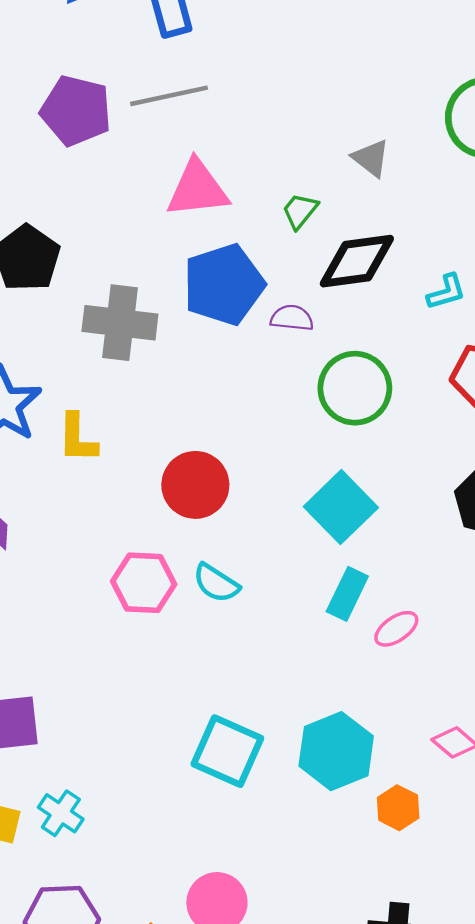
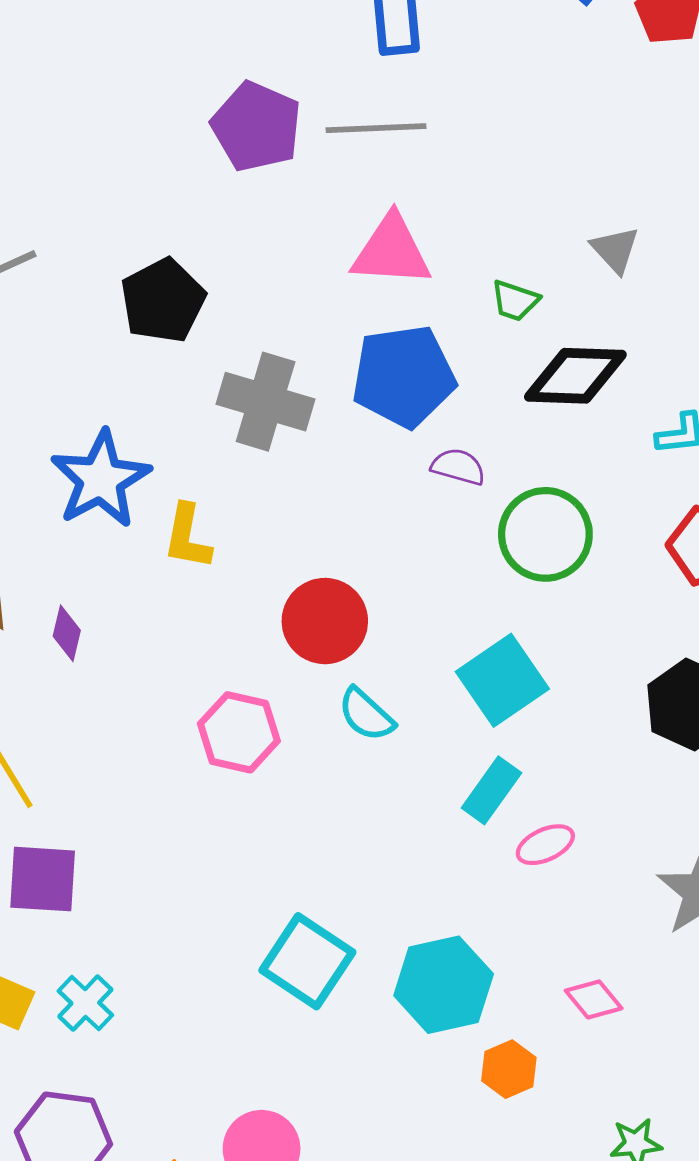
green trapezoid: (300, 211) -> (515, 301), turned -120
purple semicircle: (292, 318) -> (458, 467), moved
cyan semicircle: (216, 583) -> (366, 715), moved

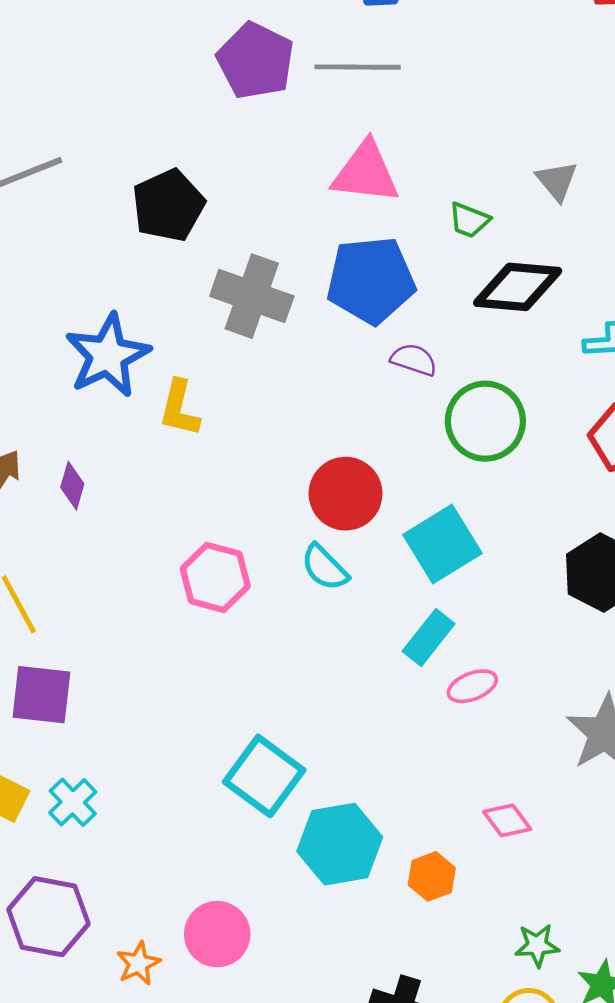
red circle: (325, 621) -> (346, 494), moved
cyan hexagon: (444, 985) -> (340, 844), moved

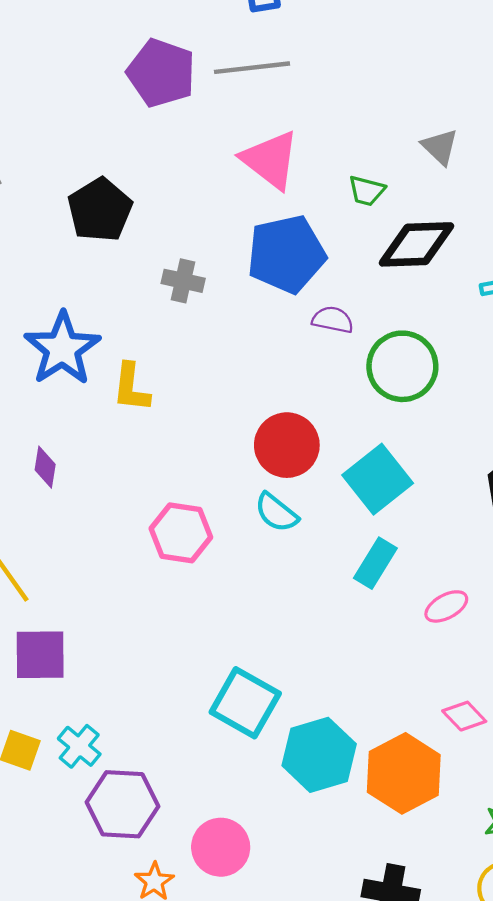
pink triangle: (366, 173) -> (270, 160), turned 38
gray cross: (252, 296) -> (183, 281), size x0.6
pink ellipse: (472, 686) -> (446, 606), moved
orange hexagon: (432, 876) -> (404, 773), size x1.8
purple hexagon: (48, 917) -> (122, 804), moved

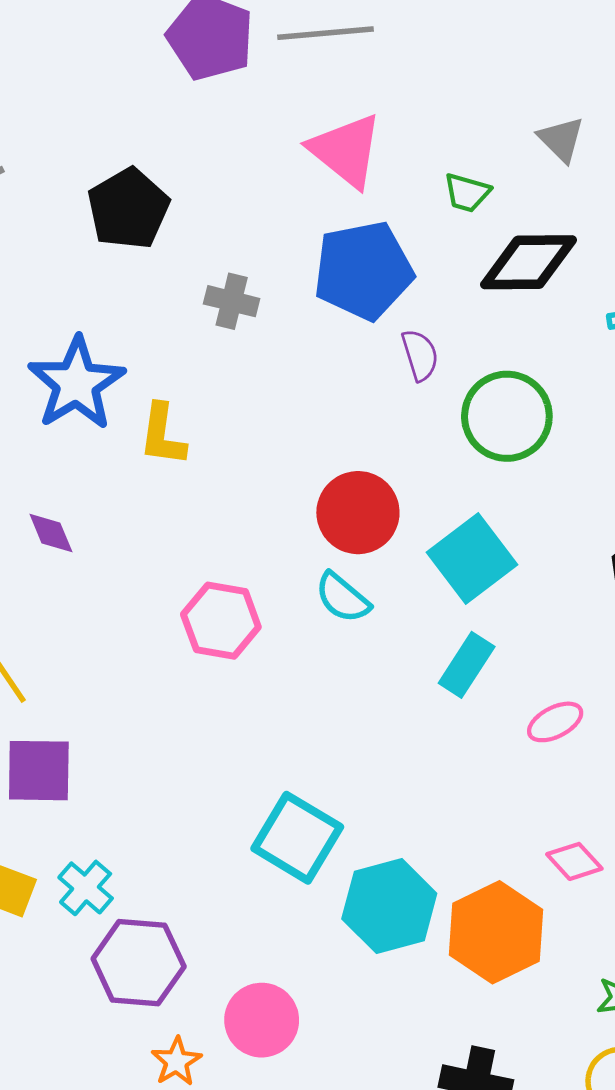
purple semicircle: (333, 320) -> (420, 355), turned 60
purple diamond: (45, 467) -> (51, 533), turned -33

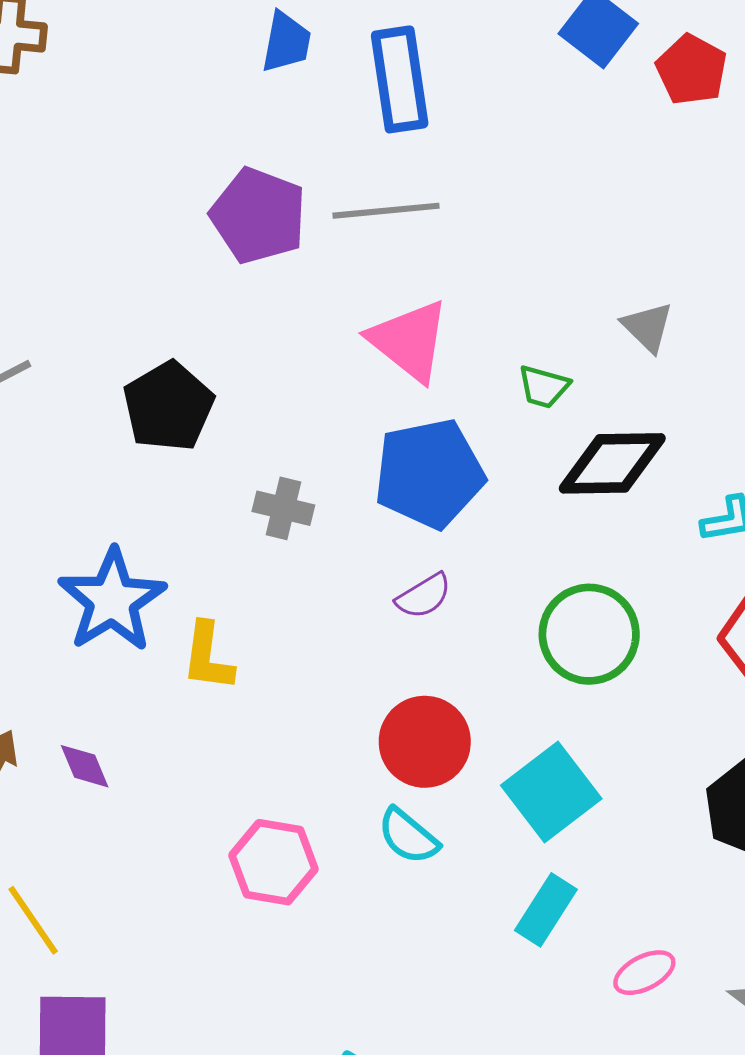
purple semicircle: (420, 355) -> (424, 596), moved, turned 76

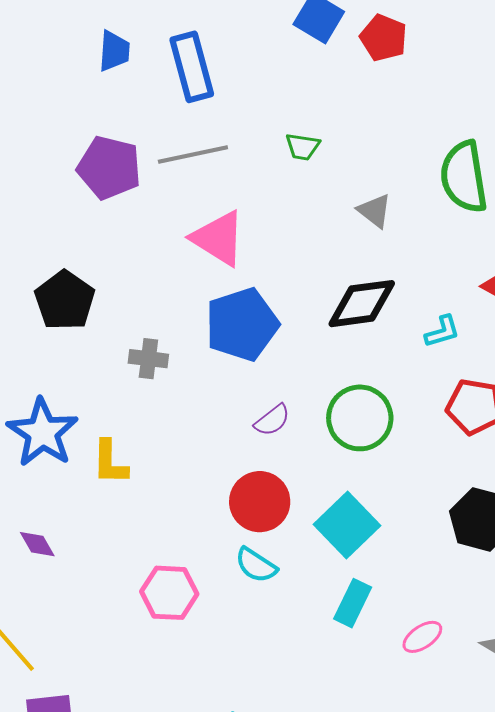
green trapezoid: (544, 387) -> (303, 147), moved
purple semicircle: (424, 596) -> (272, 420), moved

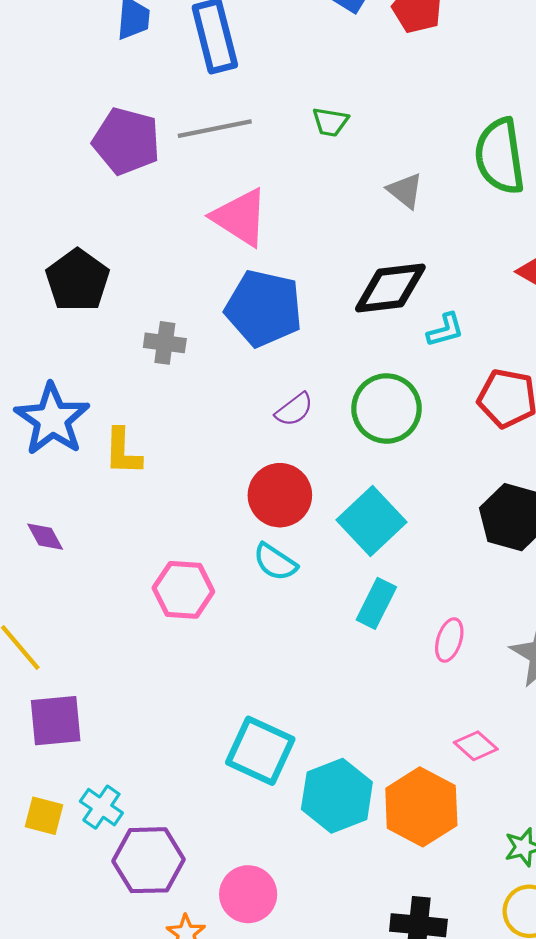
blue pentagon: (242, 324) -> (264, 308), turned 30
cyan L-shape: (442, 331) -> (445, 330), moved
pink ellipse: (422, 637) -> (449, 640), turned -39

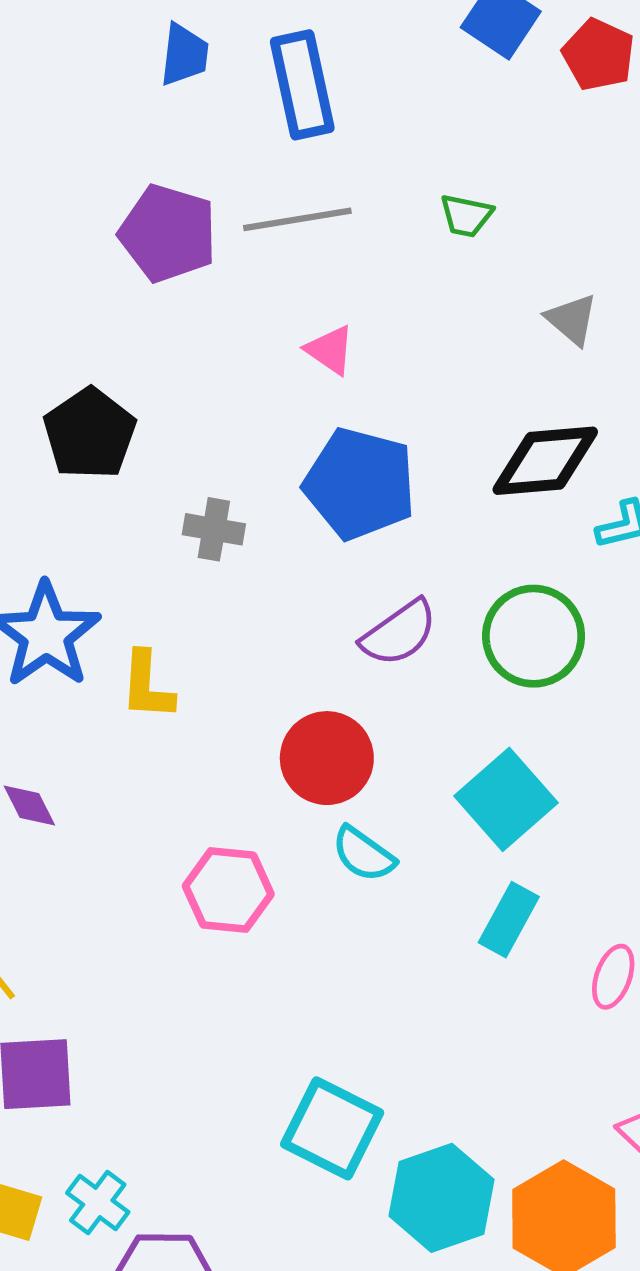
pink triangle: (240, 217) -> (330, 350), size x0.6
purple semicircle: (294, 410) -> (399, 633), size x1.4
red circle: (280, 495) -> (327, 758), moved

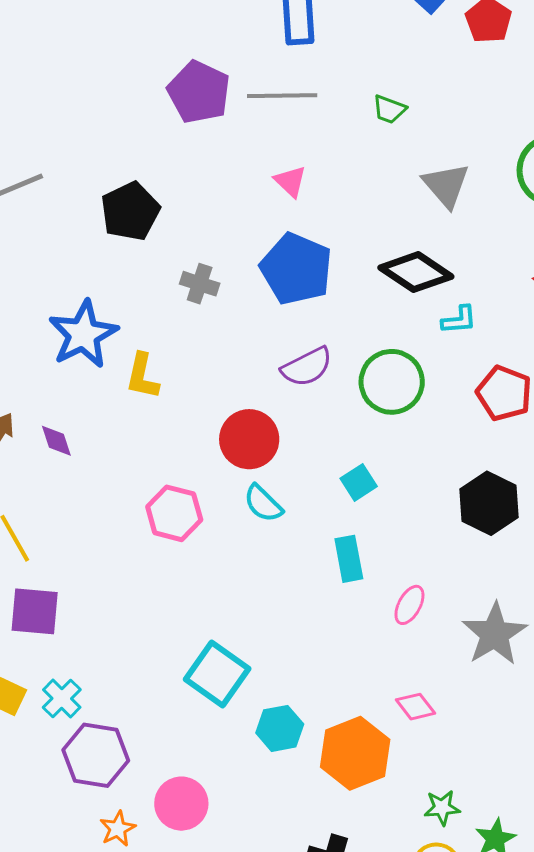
gray triangle: (572, 319) -> (446, 185), size x1.4
black diamond: (545, 461) -> (416, 272), turned 30
cyan square: (506, 799) -> (359, 482), size x0.6
cyan rectangle: (509, 920) -> (349, 559), turned -48
cyan hexagon: (442, 1198) -> (280, 728), size x0.7

